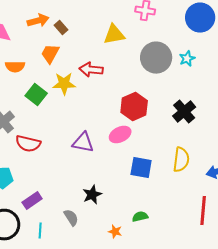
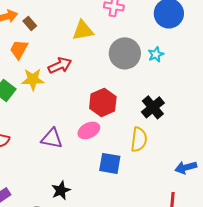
red arrow: (91, 70) -> (60, 65), turned 150
yellow semicircle: (181, 160) -> (139, 139), moved

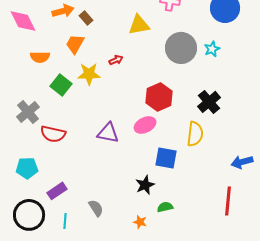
red arrow: (60, 65) -> (116, 60), size x0.6
black star: (61, 190) -> (145, 185), moved

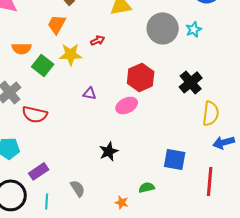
orange semicircle: (40, 57) -> (22, 48), moved
purple triangle: (108, 133) -> (90, 93), moved, size x0.6
yellow semicircle: (195, 134) -> (211, 113), moved
blue square: (166, 158) -> (175, 159), moved
black star: (145, 185) -> (109, 151), moved

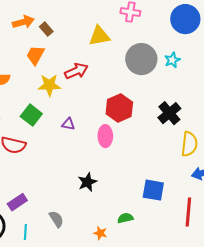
red arrow: (98, 40) -> (76, 71), size x1.6
green square: (43, 65) -> (31, 115), moved
pink ellipse: (127, 105) -> (105, 136), turned -65

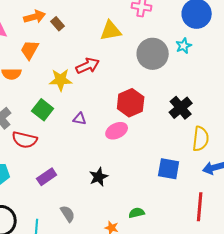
orange trapezoid: (35, 55) -> (30, 50), moved
cyan star: (172, 60) -> (184, 46), moved
pink ellipse: (105, 136) -> (117, 131), turned 65
blue square: (153, 190) -> (169, 169), moved
purple rectangle: (17, 202) -> (47, 177), moved

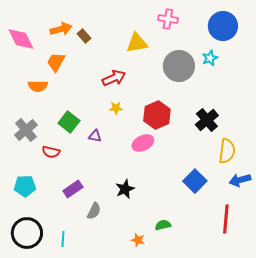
yellow star: (61, 80) -> (116, 108), moved, size x0.6
purple triangle: (80, 119) -> (95, 136), moved
red semicircle: (25, 140) -> (51, 152), size x0.7
blue square: (169, 169) -> (195, 181), turned 35
gray semicircle: (68, 214) -> (94, 211), moved, turned 60

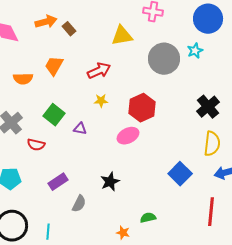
orange trapezoid: (56, 62) -> (54, 66), moved
black cross: (207, 120) -> (208, 107), moved

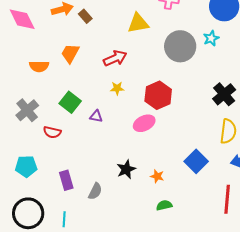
purple rectangle: (58, 182) -> (66, 180), moved, turned -72
orange star: (123, 233) -> (157, 176), moved

